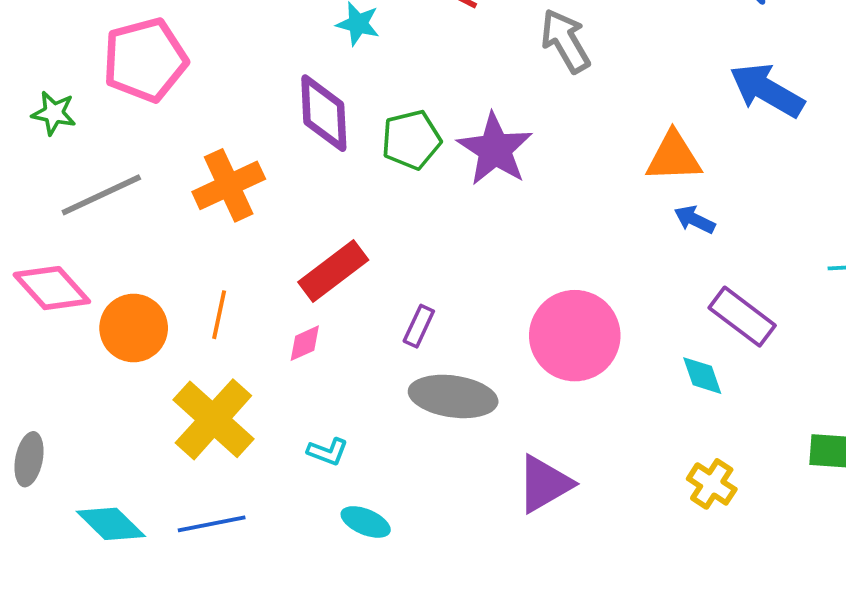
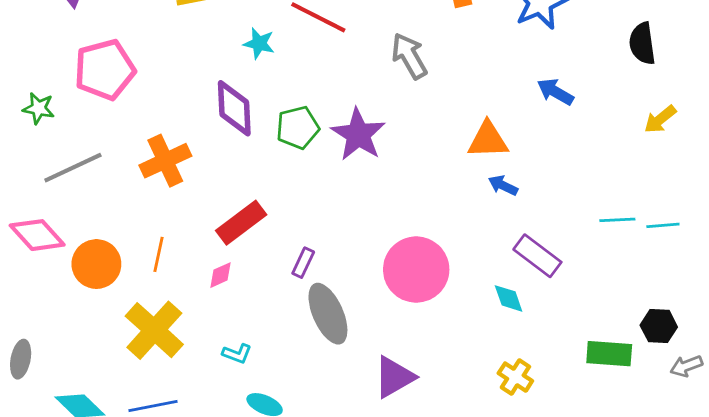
blue arrow: (767, 90) -> (555, 92), size x0.7
gray ellipse: (453, 396) -> (328, 314), turned 58

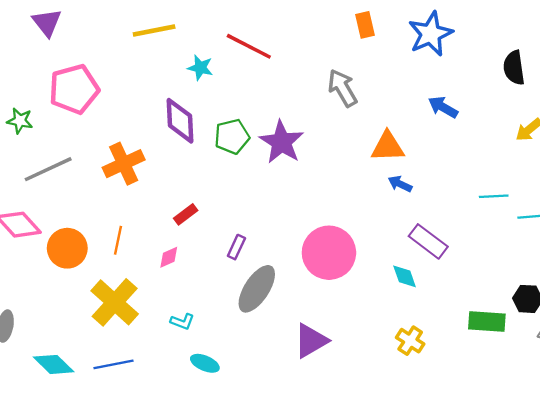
gray arrow: (409, 56) -> (343, 88), moved
cyan line: (617, 220) -> (494, 196), moved
red rectangle: (241, 223) -> (186, 214), size x0.6
gray ellipse: (328, 314) -> (257, 289), turned 57

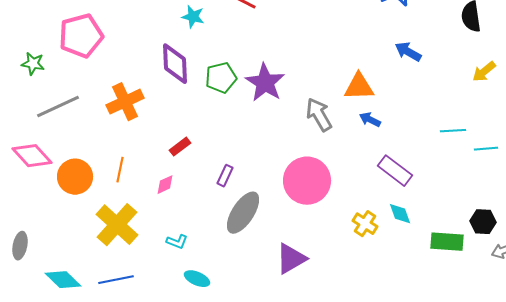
gray arrow: (343, 88) -> (319, 115), moved
cyan diamond: (405, 276) -> (400, 214), moved
yellow cross: (410, 341) -> (365, 224), moved

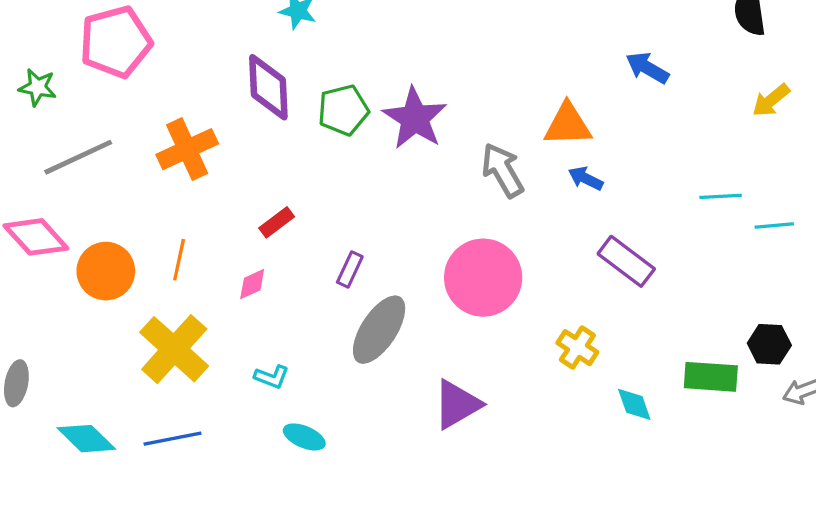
cyan diamond: (400, 214) -> (634, 404), moved

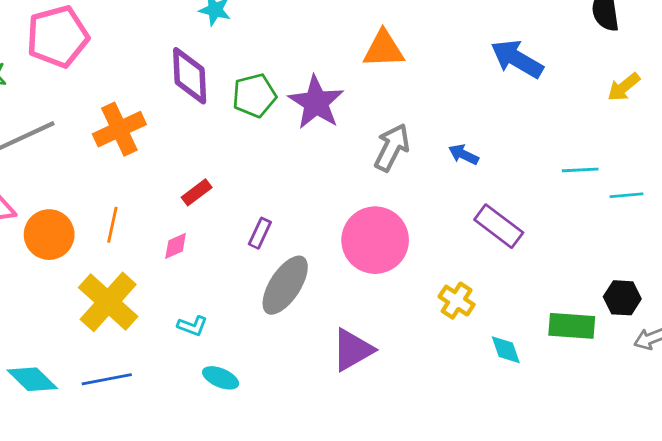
blue arrow: (647, 68) -> (517, 59), size x1.4
orange triangle: (568, 125) -> (384, 49), moved
gray arrow: (503, 170) -> (392, 147), turned 57

